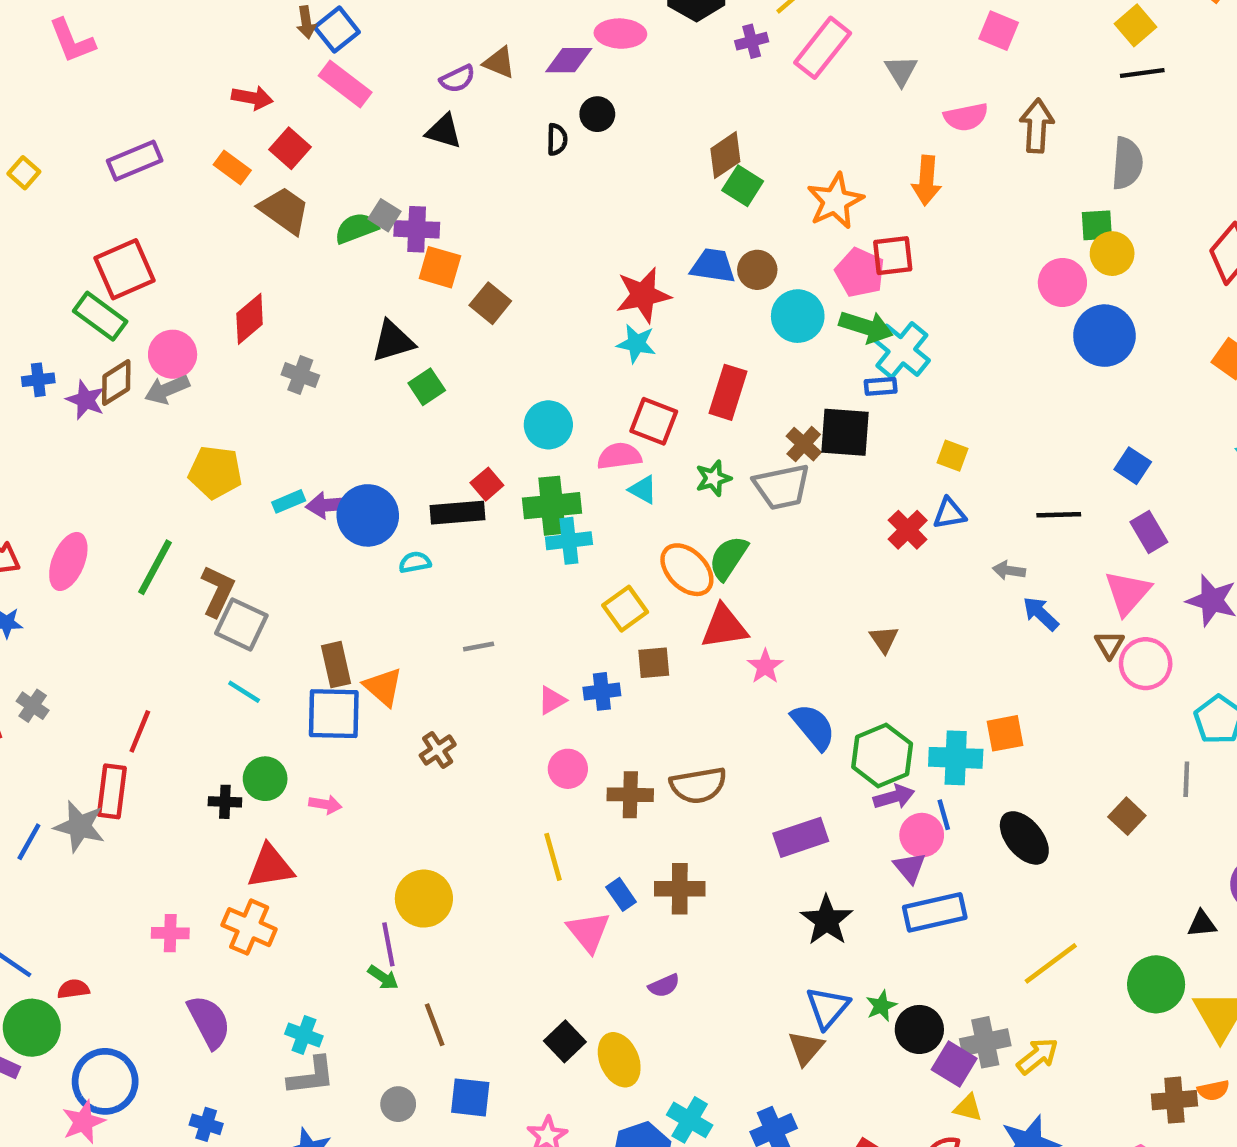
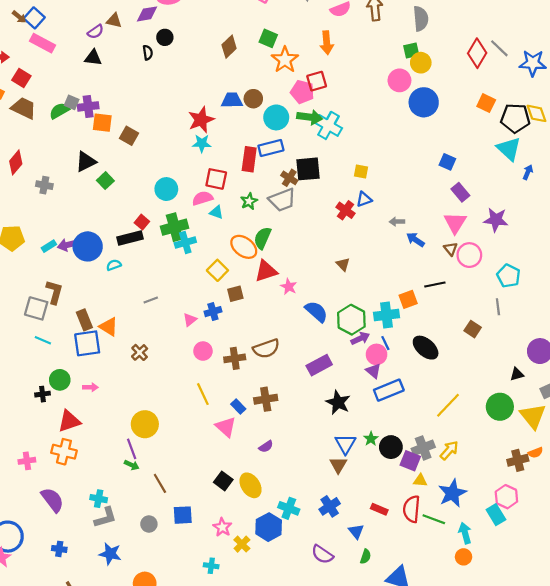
brown arrow: (306, 22) -> (19, 17), turned -32
green square: (743, 186) -> (268, 38), moved
blue rectangle: (881, 386) -> (271, 148), moved, size x1.6
black line: (1059, 515) -> (435, 284), moved
brown L-shape: (218, 591) -> (54, 292), moved

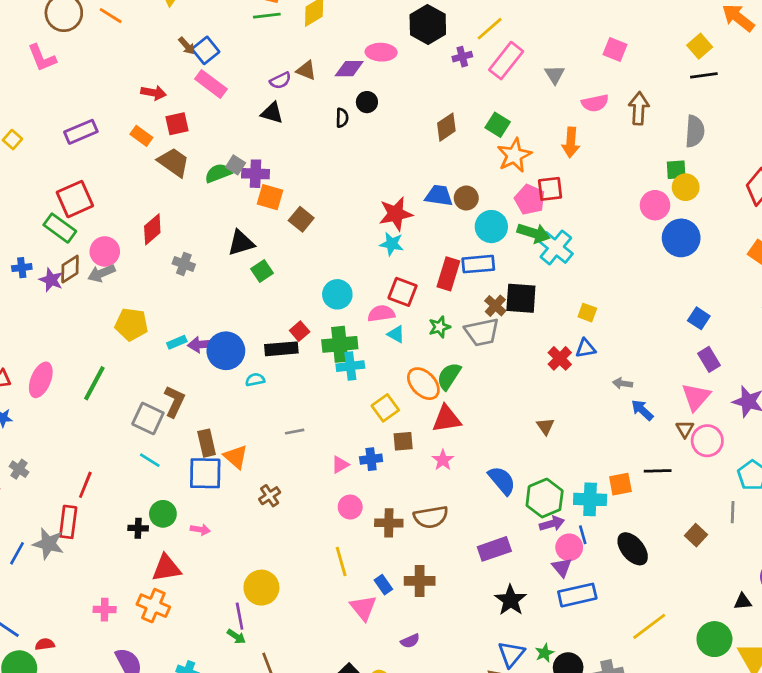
red square: (21, 78) -> (177, 124), turned 36
pink star: (289, 287) -> (443, 460), moved

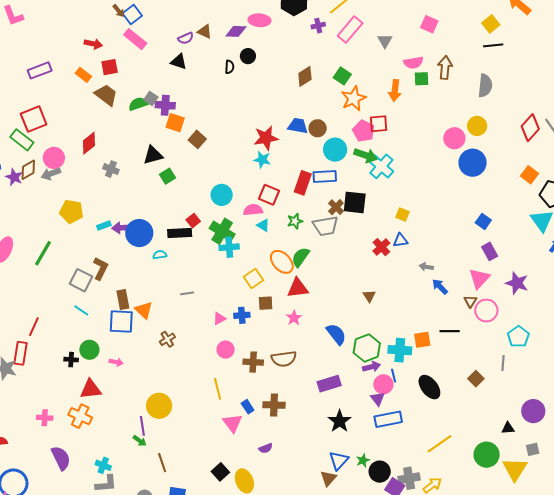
green square: (676, 170) -> (421, 79), moved
green cross: (340, 344) -> (222, 231), turned 35

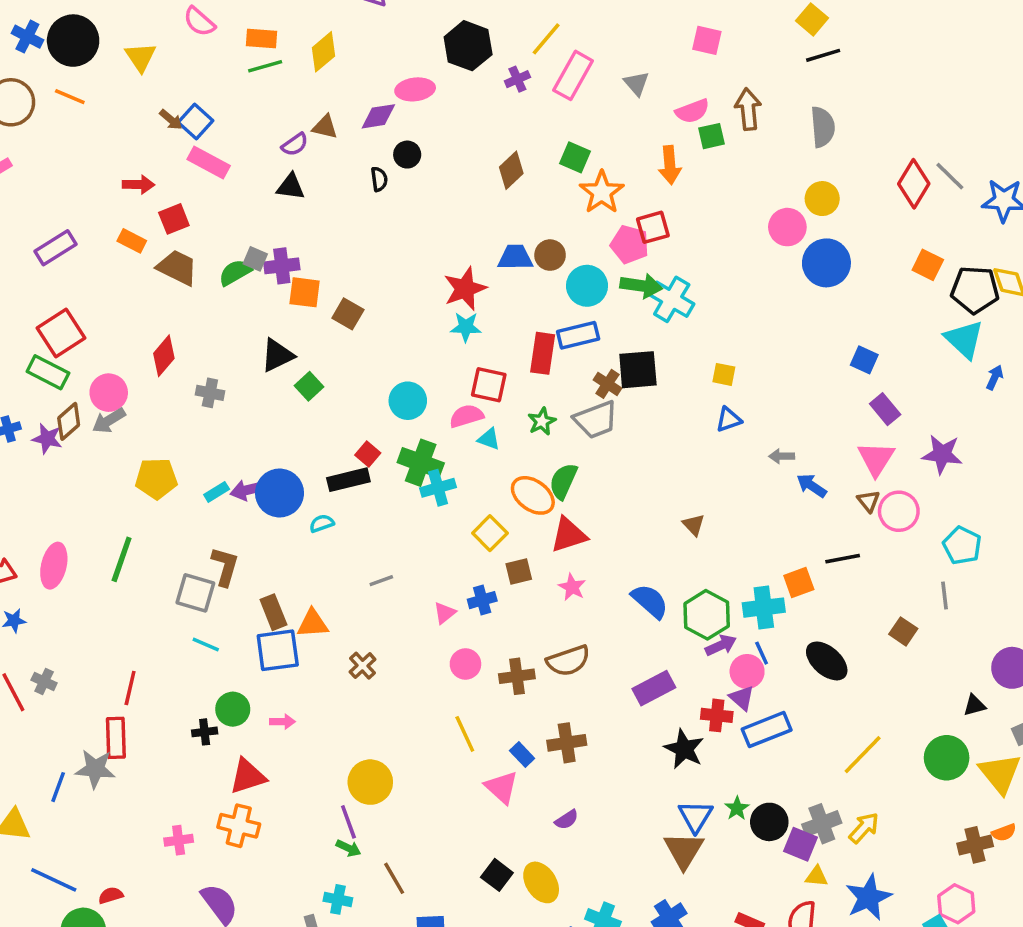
red cross: (381, 247) -> (717, 715), moved, turned -30
orange triangle: (144, 310) -> (313, 624), turned -36
cyan cross: (103, 465) -> (338, 899), moved
brown triangle: (328, 478) -> (684, 850), size x1.4

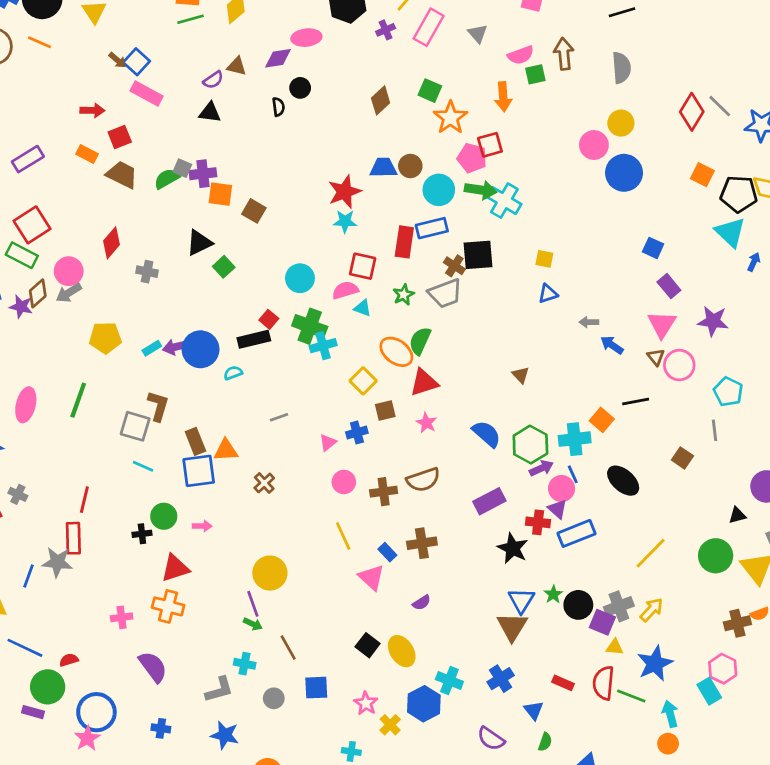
orange square: (799, 582) -> (602, 420), turned -30

